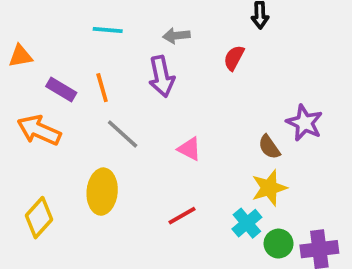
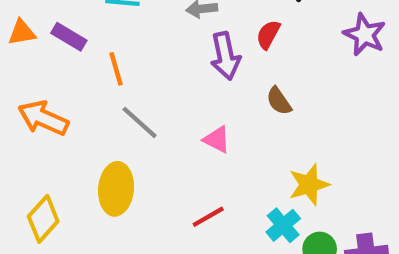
purple arrow: (162, 76) -> (225, 56), moved
purple rectangle: (61, 89) -> (69, 37), moved
purple star: (305, 123) -> (365, 35), moved
brown semicircle: (269, 147) -> (279, 101), moved

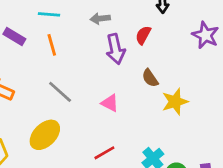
orange line: (116, 69) -> (52, 45), moved
yellow star: (309, 185) -> (175, 102), moved
yellow ellipse: (116, 189) -> (45, 135), turned 40

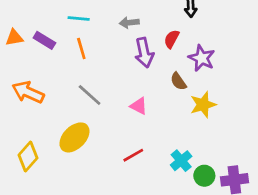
purple star: (205, 35) -> (202, 58), moved

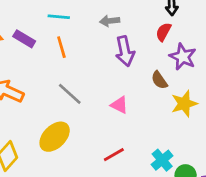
red semicircle: (172, 39) -> (163, 32), moved

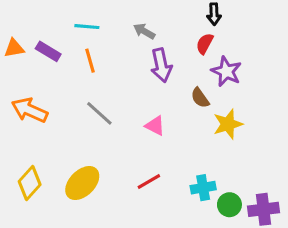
gray arrow: (110, 21) -> (144, 31), turned 36
yellow ellipse: (55, 137) -> (82, 183), moved
cyan cross: (162, 160) -> (203, 188), turned 30

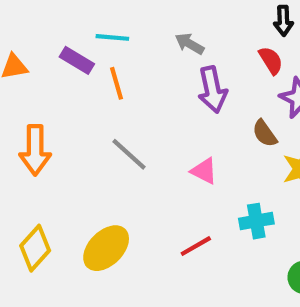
red semicircle: (205, 44) -> (271, 60), turned 120
purple rectangle: (48, 51) -> (77, 60), moved
orange arrow: (30, 110) -> (35, 150), turned -114
cyan cross: (203, 188) -> (256, 221), moved

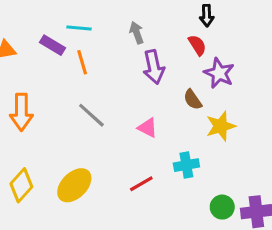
gray arrow: (190, 44) -> (137, 33), turned 40

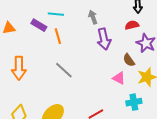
red semicircle: (197, 45) -> (132, 25), turned -72
pink triangle: (147, 128) -> (119, 78), moved
cyan cross: (186, 165) -> (134, 102), moved

